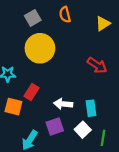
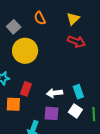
red arrow: (97, 65) -> (76, 42), moved
purple square: (55, 127) -> (51, 113), turned 35

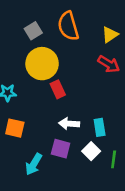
orange semicircle: (40, 18) -> (68, 26), size x1.6
red rectangle: (26, 89) -> (58, 89), moved, turned -56

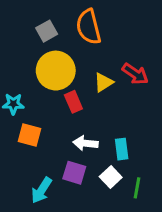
yellow triangle: (110, 35) -> (103, 82), moved
orange square: (15, 128) -> (30, 135), moved

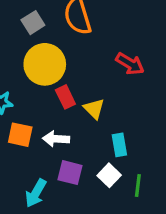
yellow triangle: (103, 82) -> (94, 109), moved, turned -40
white arrow: (85, 143) -> (56, 139), moved

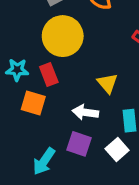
red rectangle: (65, 97) -> (49, 75), moved
white arrow: (56, 139) -> (85, 112), moved

